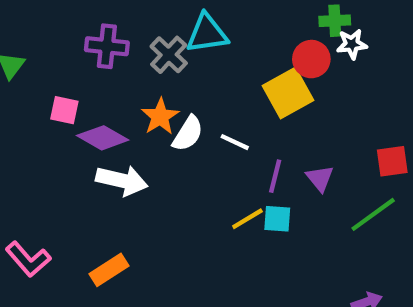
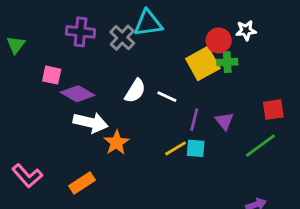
green cross: (335, 21) -> (227, 62), moved
orange star: (160, 117) -> (116, 143), moved

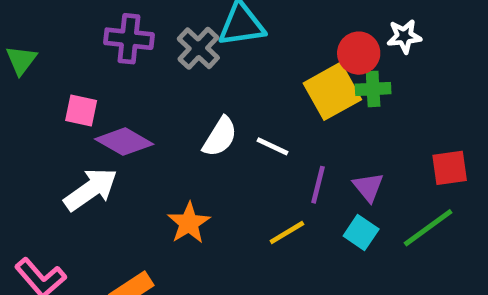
white arrow: (91, 123) -> (91, 189), moved, turned -48
cyan square: (196, 148) -> (361, 233), moved, turned 30

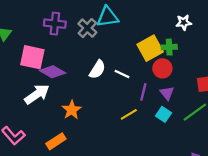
red circle: (359, 53) -> (162, 68), moved
pink square: (81, 110) -> (32, 57), size x1.6
orange star: (189, 223) -> (72, 110), moved

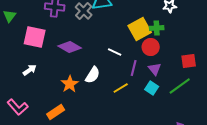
white semicircle: (97, 70) -> (93, 75), moved
purple diamond: (53, 72) -> (70, 47), moved
white arrow: (37, 94) -> (30, 70), moved, size x0.6

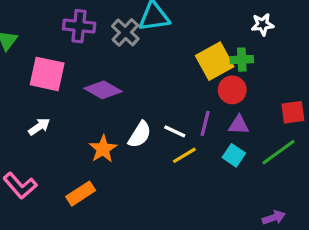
white line: (115, 52) -> (175, 131), moved
purple triangle: (155, 69) -> (239, 125), turned -48

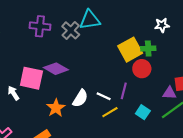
pink square: (47, 74) -> (31, 78), moved
purple triangle: (239, 125) -> (169, 93), moved
white arrow: (39, 127) -> (13, 93), turned -88

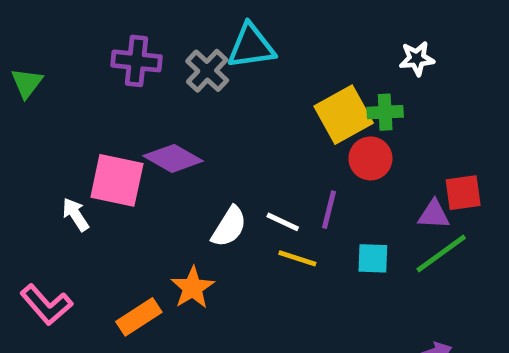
orange star: (56, 108) -> (193, 288), moved
yellow line: (110, 112) -> (297, 258), turned 49
cyan square: (143, 112) -> (373, 258), turned -32

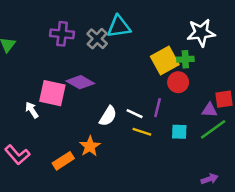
white star: (417, 59) -> (201, 33), size x1.6

